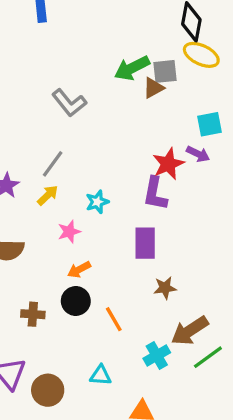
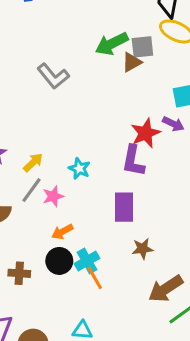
gray line: (53, 164) -> (32, 190), moved
cyan star: (97, 202) -> (79, 169), turned -30
cyan cross: (157, 356) -> (87, 261), moved

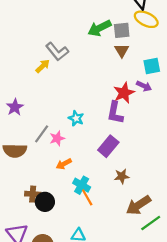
brown triangle: (132, 62) -> (122, 50), moved, turned -32
yellow arrow: (33, 162) -> (43, 66), moved
purple rectangle: (124, 207) -> (108, 146), turned 40
black circle: (59, 261) -> (45, 202), moved
cyan cross: (87, 261) -> (82, 185), turned -30

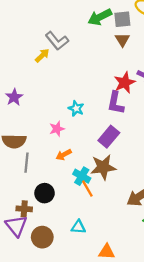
gray line: (42, 134) -> (26, 163), moved, turned -30
brown star: (122, 176) -> (103, 167), moved, size x1.6
brown cross: (33, 194) -> (24, 209), moved

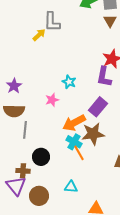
gray L-shape: (57, 41) -> (52, 22), turned 40
purple star: (14, 97) -> (14, 86), moved
orange arrow: (64, 155) -> (74, 123), moved, size x1.6

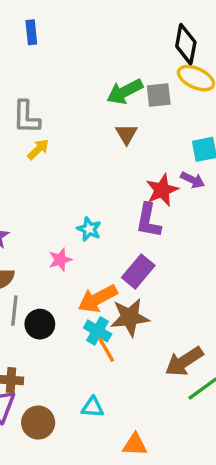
brown triangle: (110, 21) -> (126, 134), moved
gray L-shape: (52, 22) -> (26, 117), moved
black circle: (41, 157) -> (40, 324), moved

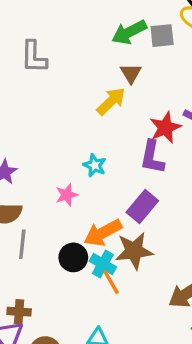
yellow arrow: (38, 149) -> (111, 101), moved, size x1.4
black circle: (40, 324) -> (73, 257), moved

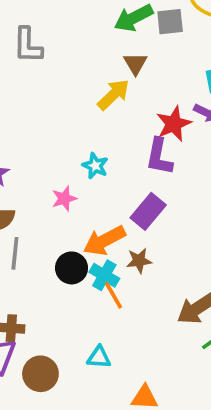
brown star: (134, 251) -> (139, 261), size x0.6

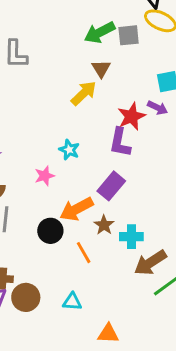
brown star: (139, 261) -> (104, 225), turned -30
cyan cross: (104, 275) -> (131, 237), moved, turned -30
brown circle: (40, 374) -> (26, 297), moved

